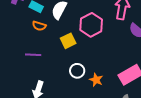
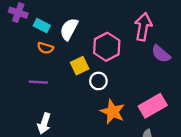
white circle: (77, 71) -> (98, 81), moved
orange star: (96, 80) -> (113, 112), size x1.5

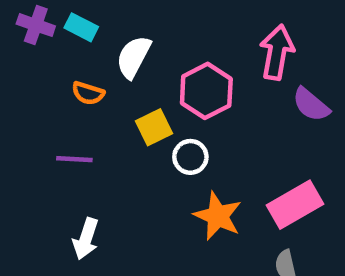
cyan rectangle: (42, 26) -> (81, 27), moved

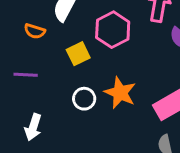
white circle: (190, 157) -> (84, 99), moved
orange star: (218, 216) -> (120, 93), moved

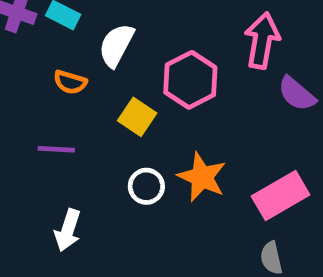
yellow square: (78, 54) -> (137, 117), turned -30

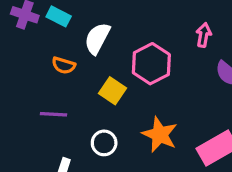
pink arrow: (262, 41) -> (204, 35), size x0.6
white circle: (146, 186) -> (104, 143), moved

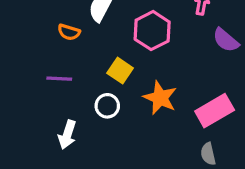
yellow square: (113, 91) -> (120, 71), moved

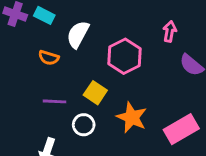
purple line: (59, 79) -> (55, 101), moved

